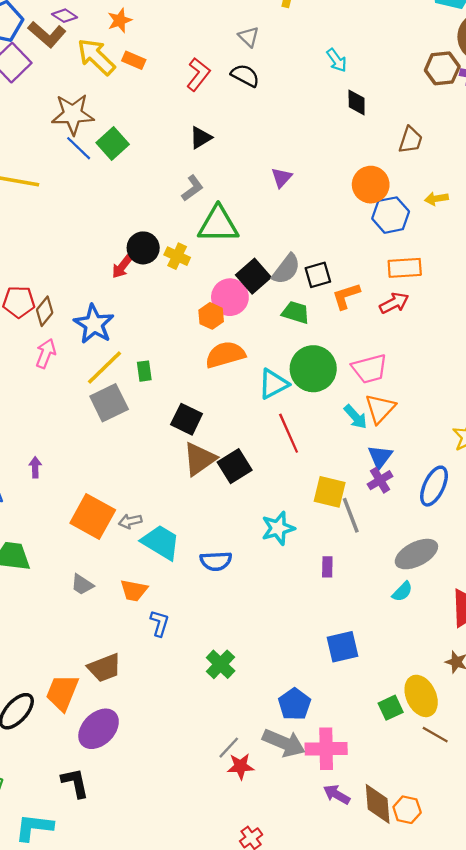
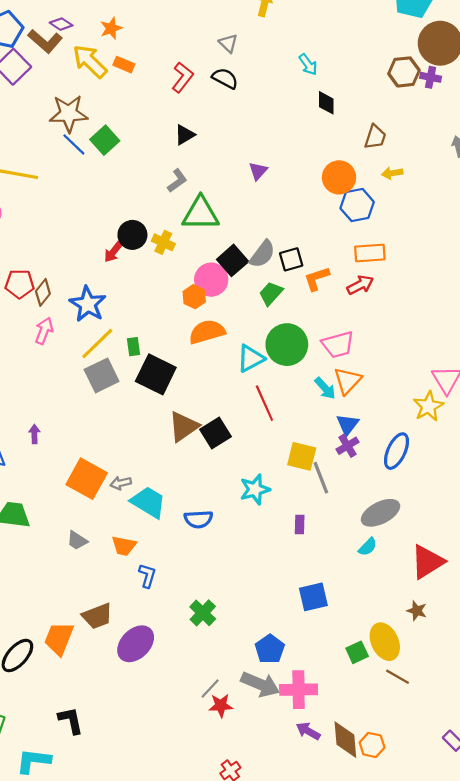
yellow arrow: (436, 199) -> (392, 173), moved
green trapezoid: (296, 312) -> (271, 293), turned -65
black square: (187, 419) -> (156, 374), moved, size x1.4
purple ellipse: (99, 729) -> (136, 644), moved

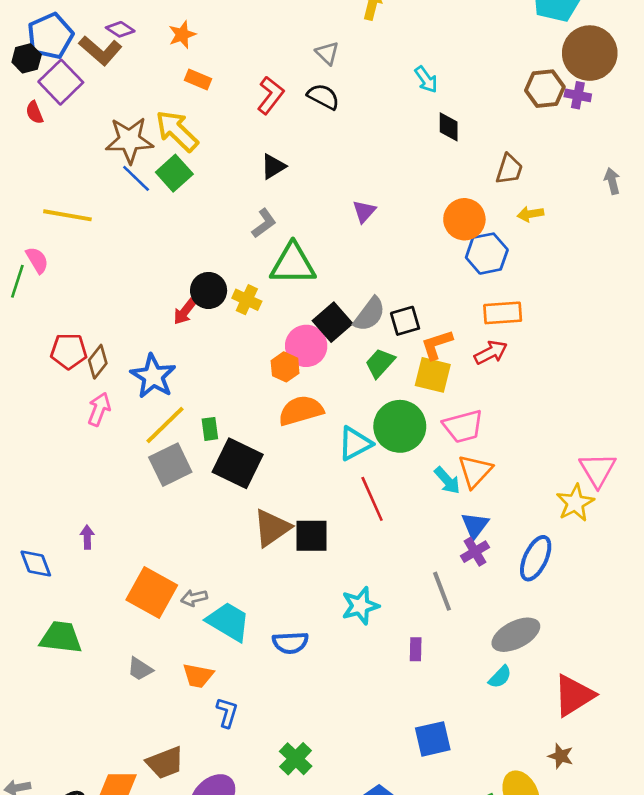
yellow arrow: (90, 61) -> (177, 131), moved
black square: (215, 433) -> (311, 536), turned 32
yellow square: (302, 456) -> (433, 375), moved

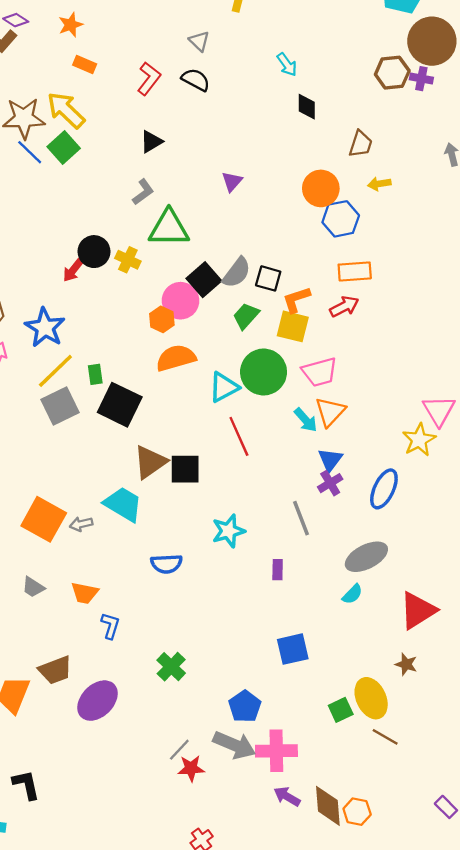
black square: (405, 321) -> (268, 278), turned 32
cyan trapezoid: (228, 622) -> (123, 504), moved

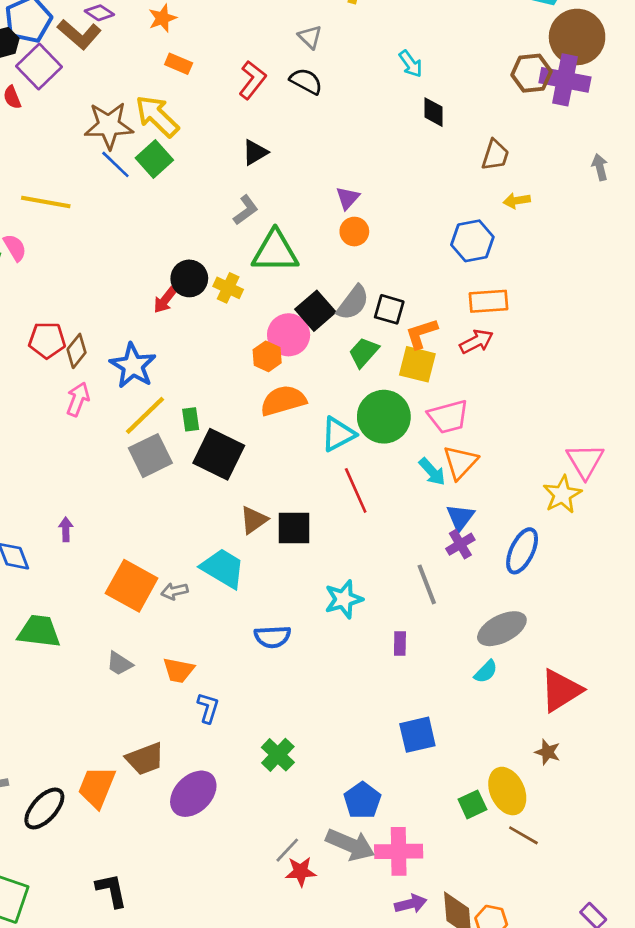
purple cross: (421, 79) -> (565, 80), size x1.8
orange circle: (321, 188) -> (354, 232), moved, size x0.7
brown triangle: (150, 462) -> (254, 520), size x0.7
purple arrow: (287, 796) -> (411, 904), turned 136

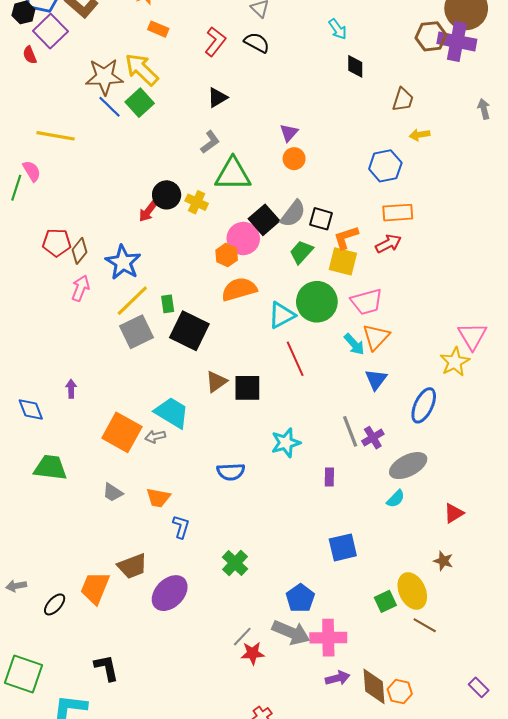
purple cross: (460, 544) -> (373, 438), moved
cyan trapezoid: (223, 568) -> (172, 413), moved
red triangle: (561, 690) -> (454, 513), size x0.6
black ellipse: (44, 808) -> (55, 604), size x0.7

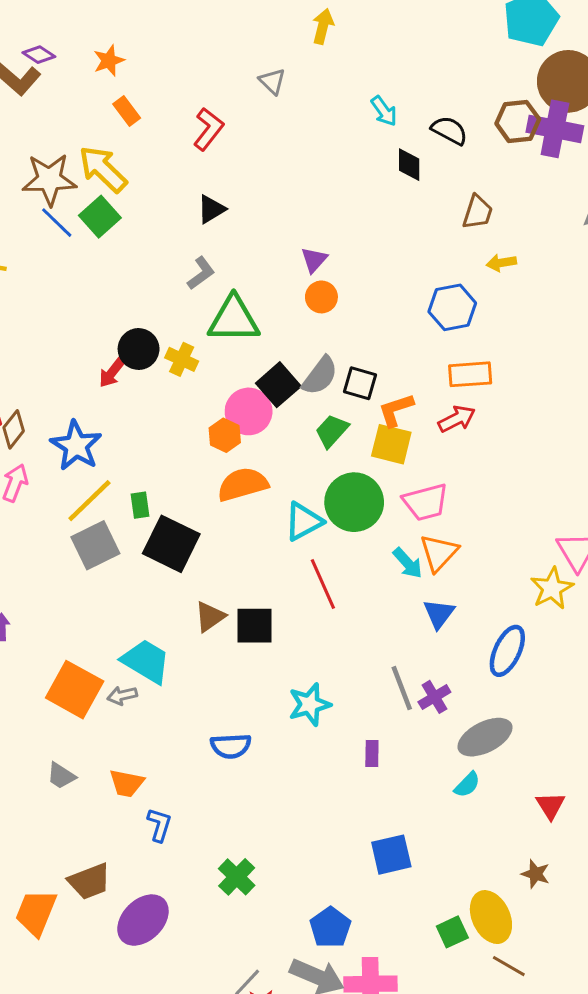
orange rectangle: (158, 29) -> (127, 111), turned 30
black semicircle: (257, 43) -> (449, 130), moved
red triangle: (454, 513) -> (550, 806), turned -30

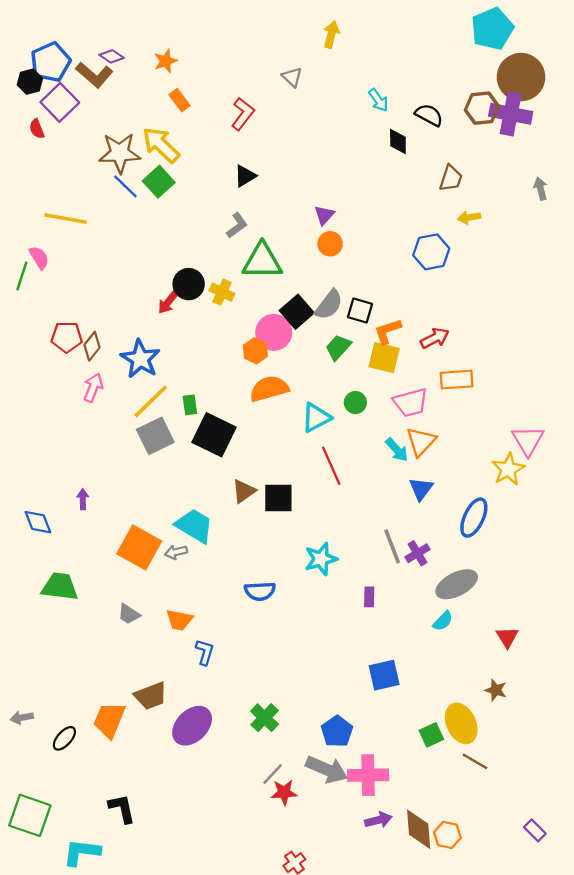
orange rectangle: (470, 374) -> (457, 380), moved
green circle: (354, 502) -> (355, 403), size x0.5
green cross: (237, 877) -> (265, 718), moved

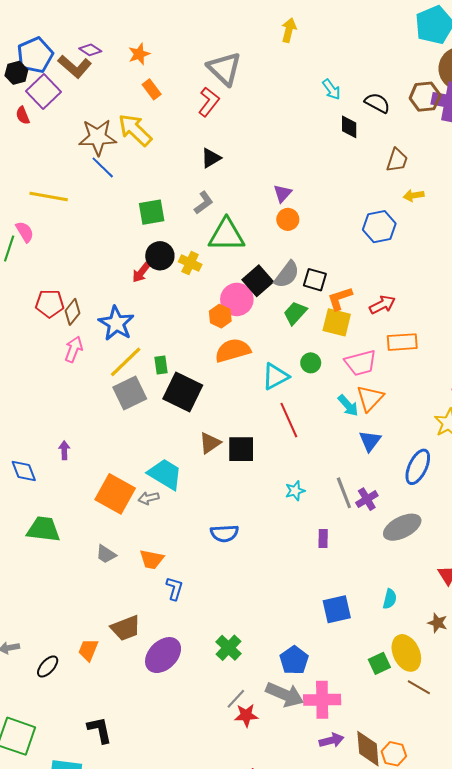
gray triangle: (292, 77) -> (224, 69), moved, size x1.8
green square: (159, 182) -> (152, 212), moved, turned 32
cyan star: (321, 559) -> (295, 491), moved, size x0.7
cyan semicircle: (443, 621) -> (390, 599), moved, turned -30
orange trapezoid: (109, 720) -> (88, 650), size x0.7

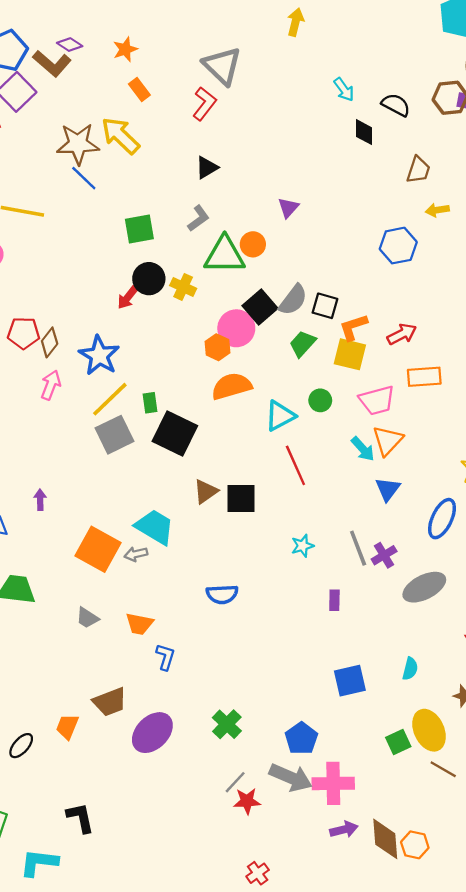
orange circle: (288, 219) -> (253, 244), moved

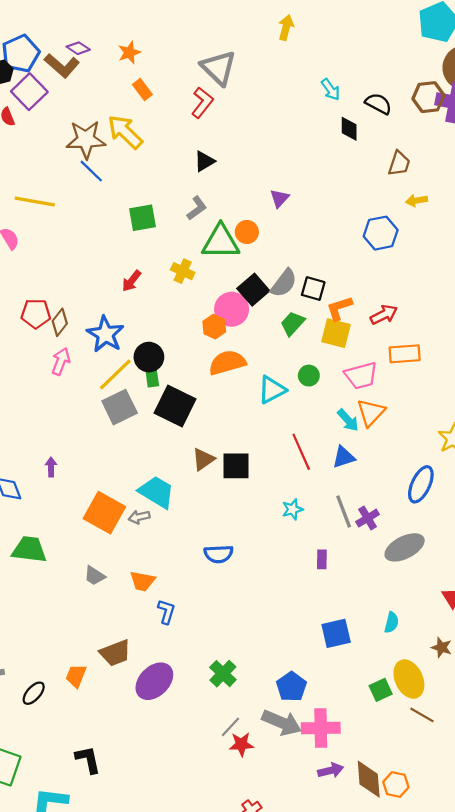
black circle: (149, 279) -> (149, 357), moved
red line: (295, 465) -> (301, 452), moved
blue triangle: (388, 489) -> (344, 457), moved, turned 35

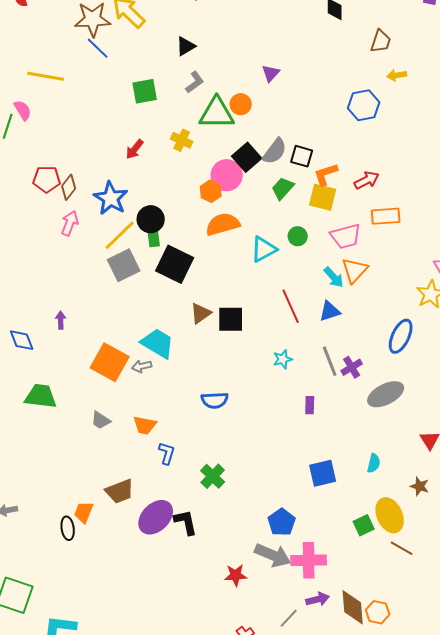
black triangle: (204, 161) -> (186, 46), moved
green cross: (223, 674) -> (213, 476), moved
black ellipse: (34, 693) -> (68, 528), moved, turned -50
gray line: (231, 727) -> (289, 618), moved
black L-shape: (88, 760) -> (186, 522), moved

